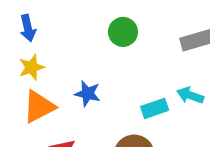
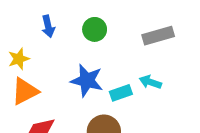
blue arrow: (28, 28) -> (48, 26), moved
blue star: (88, 94) -> (87, 81), moved, size x1.5

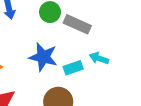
gray rectangle: (158, 36) -> (77, 24), moved, turned 40

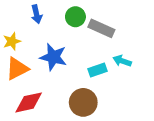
blue star: (43, 57) -> (53, 57), moved

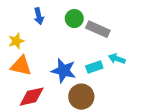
blue star: (53, 57) -> (64, 71), moved
orange triangle: (17, 69) -> (21, 66), turned 40

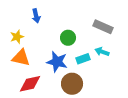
green circle: (74, 19) -> (68, 38), moved
gray rectangle: (98, 29) -> (103, 27), moved

